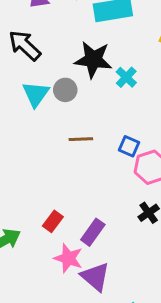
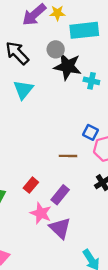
cyan cross: (126, 77) -> (91, 81), turned -35
gray circle: (65, 90) -> (56, 49), moved
brown line: (81, 139) -> (68, 156), moved

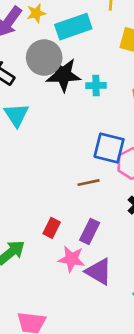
gray circle: (56, 49) -> (44, 58), size x1.6
blue square: (91, 132) -> (109, 148), size x1.6

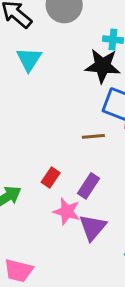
black star: (63, 75) -> (103, 66), moved
purple triangle: (99, 272) -> (93, 227), turned 32

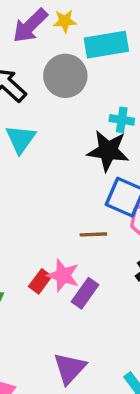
pink star: (67, 211) -> (63, 275), moved
purple triangle: (93, 227) -> (70, 368), moved

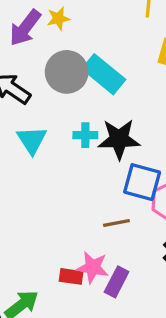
cyan rectangle: (106, 45) -> (104, 74), moved, turned 57
cyan cross: (122, 120) -> (85, 135), moved
red rectangle: (40, 281) -> (71, 276), turned 70

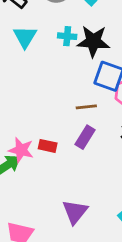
pink star: (93, 267) -> (21, 150), moved
purple rectangle: (117, 282) -> (85, 137), moved

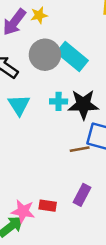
brown line: (86, 107) -> (80, 149), moved

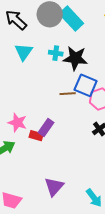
purple rectangle: (82, 195) -> (46, 128), moved
pink star: (23, 211) -> (17, 123), moved

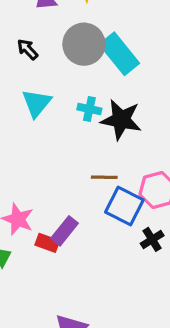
black arrow: (16, 20) -> (28, 49), size x0.6
blue square: (86, 85) -> (124, 206), moved

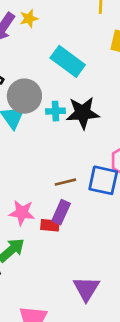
gray circle: (84, 44) -> (24, 96), moved
brown line: (104, 177) -> (65, 182), moved

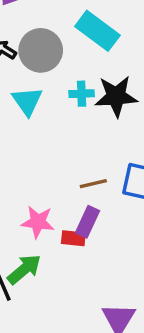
gray circle: (24, 96) -> (41, 50), moved

